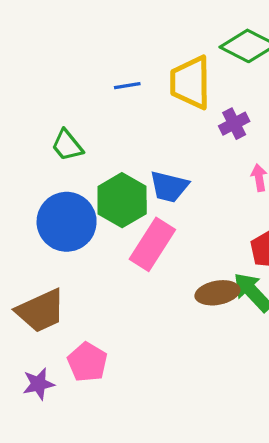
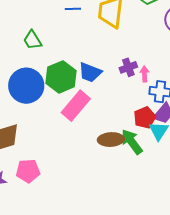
purple cross: (234, 124) -> (128, 67), moved
pink pentagon: (87, 362) -> (28, 171), turned 30

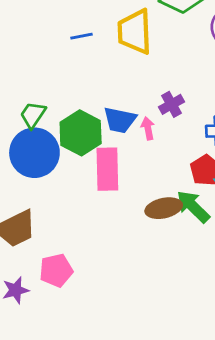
green trapezoid: (32, 40) -> (33, 115), moved, turned 75
pink arrow: (145, 74) -> (148, 128), moved
pink rectangle: (76, 106) -> (107, 169), turned -32

